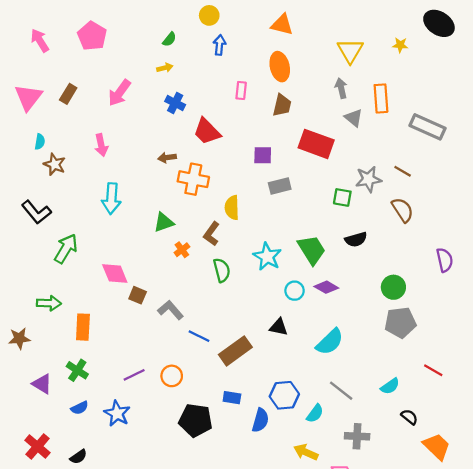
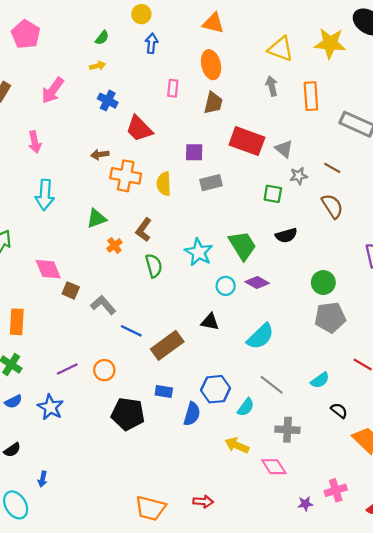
yellow star: (400, 45) -> (330, 43), size x2.0
yellow triangle: (350, 51) -> (281, 49), turned -40
gray triangle: (354, 118) -> (284, 149), moved
gray star: (368, 179) -> (299, 176), size x0.7
yellow semicircle: (232, 208) -> (164, 184), moved

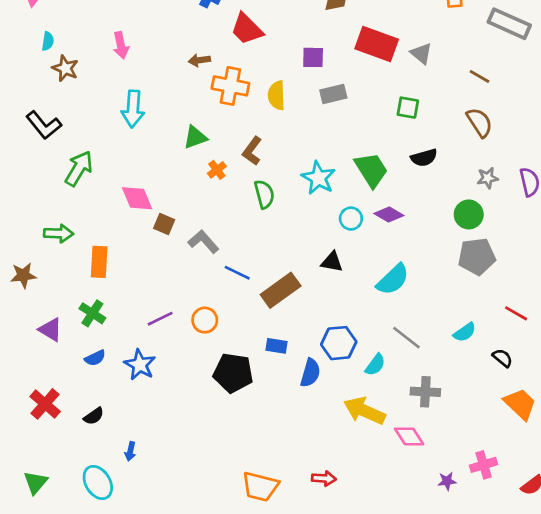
gray star: (299, 176) -> (488, 178), moved
black semicircle: (339, 411) -> (503, 358), moved
yellow arrow: (237, 445) -> (364, 411), size x1.4

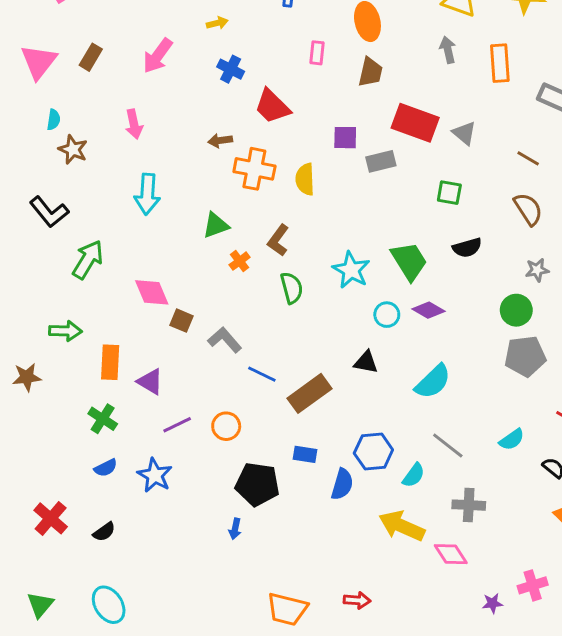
gray rectangle: (333, 94) -> (381, 161), moved
purple triangle: (50, 330) -> (150, 382), moved
blue arrow: (130, 451) -> (235, 529), moved

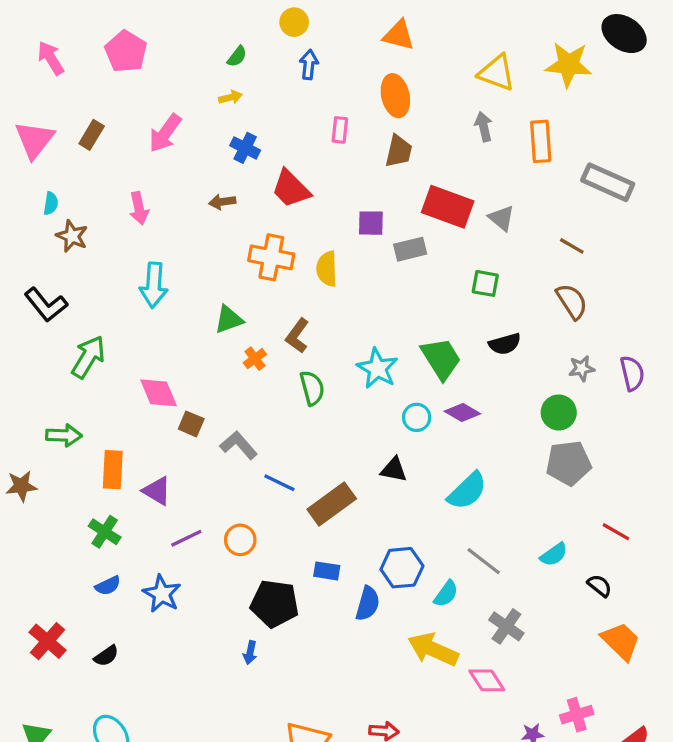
brown arrow: (220, 141) -> (222, 202), moved
gray cross: (469, 505) -> (506, 626), turned 32

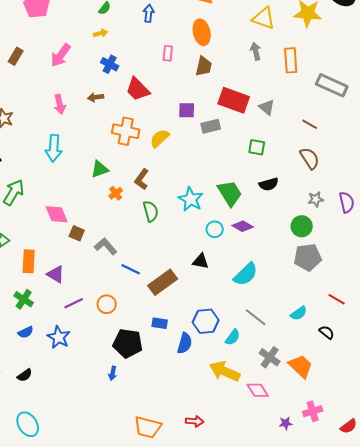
pink arrow: (139, 208) -> (60, 104), moved
yellow semicircle: (327, 269) -> (160, 138), turned 50
orange trapezoid: (621, 641) -> (301, 366), moved

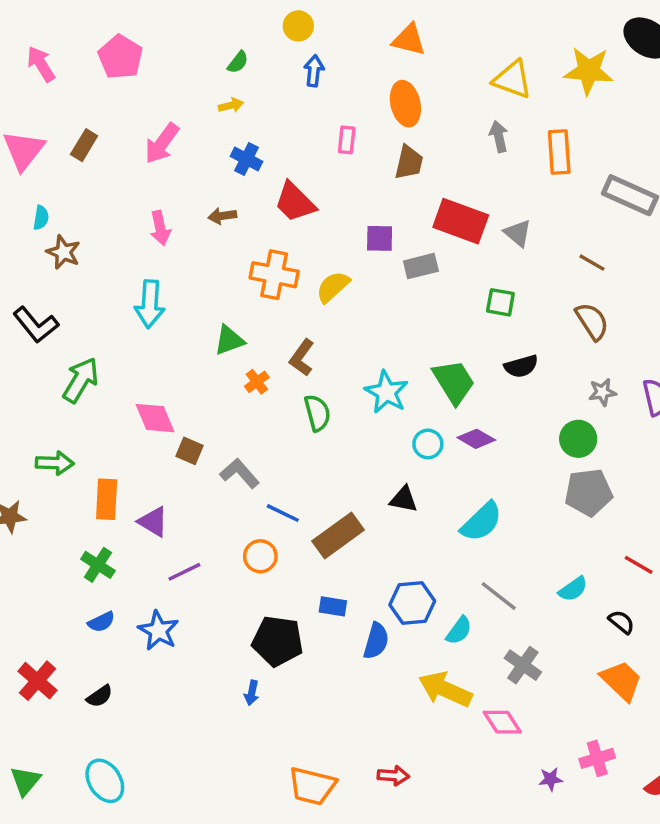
orange circle: (107, 304) -> (260, 556), moved
orange trapezoid: (301, 366) -> (621, 681), moved

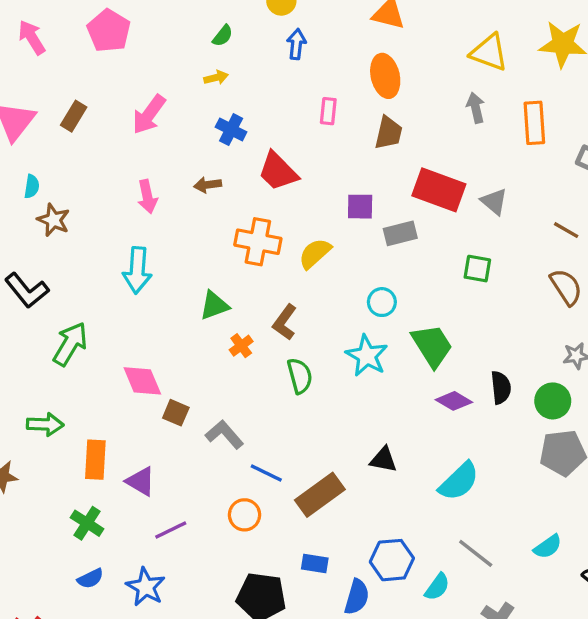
black semicircle: (521, 366) -> (501, 388), moved, turned -80
cyan circle: (428, 444) -> (382, 302), moved

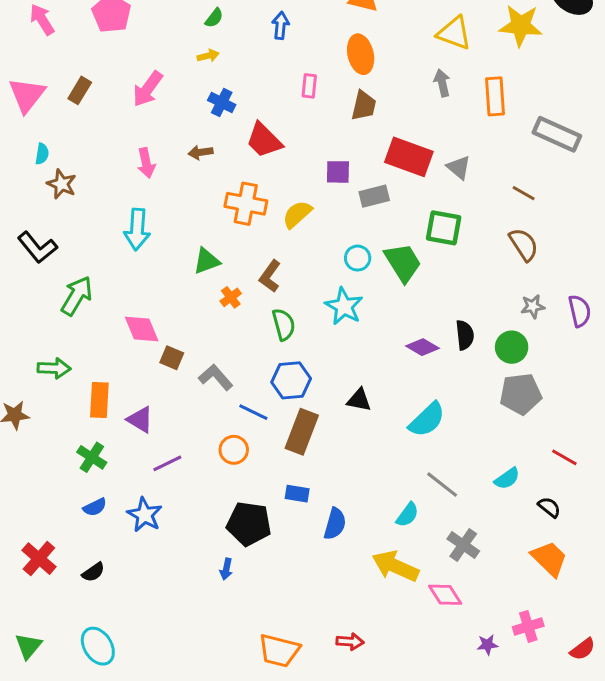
green square: (477, 269) -> (444, 228), size x1.4
green trapezoid: (432, 346) -> (403, 263), moved
brown rectangle: (320, 495) -> (302, 432), turned -33
blue hexagon: (392, 560) -> (291, 380), moved

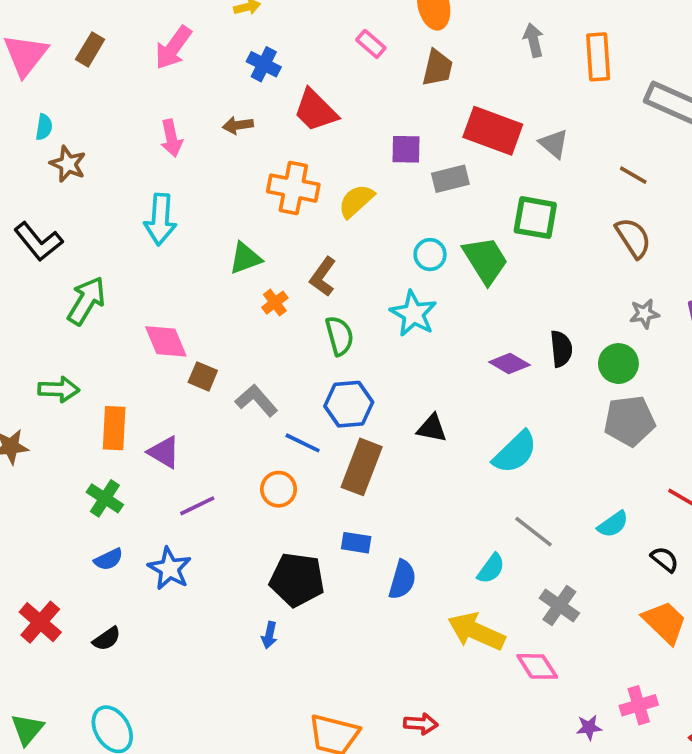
pink rectangle: (309, 86) -> (371, 44), turned -55

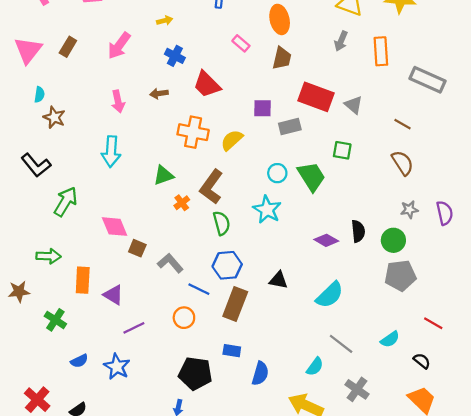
gray arrow: (533, 40) -> (341, 41), turned -144
green square: (535, 218) -> (342, 150), size x0.7
brown L-shape: (323, 277) -> (211, 187), size x1.4
green cross: (105, 498) -> (55, 320), moved

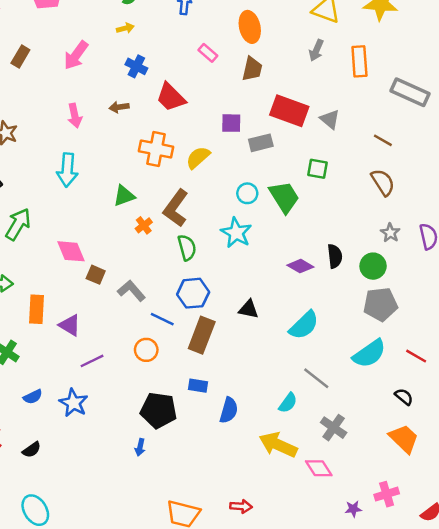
gray star: (409, 210) -> (390, 233), turned -30
cyan semicircle: (390, 339) -> (369, 354), moved, size x1.6

